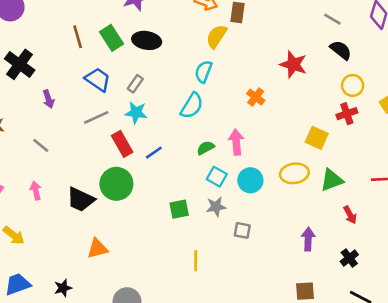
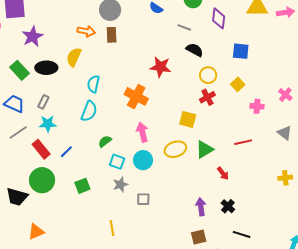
yellow semicircle: (217, 36) -> (74, 57), moved
orange cross: (256, 97) -> (136, 96), size x1.6
pink arrow: (236, 142) -> (142, 132), moved
green square: (179, 209) -> (82, 186), moved
purple arrow: (308, 239) -> (201, 207), moved

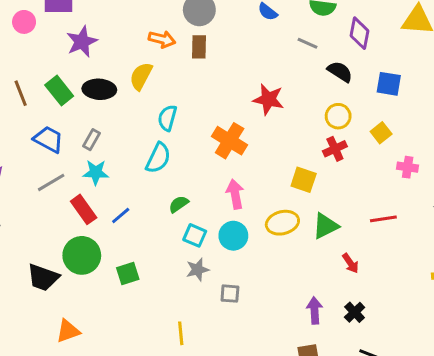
black semicircle: (195, 50) -> (340, 72), moved
green square: (82, 186) -> (128, 274), moved

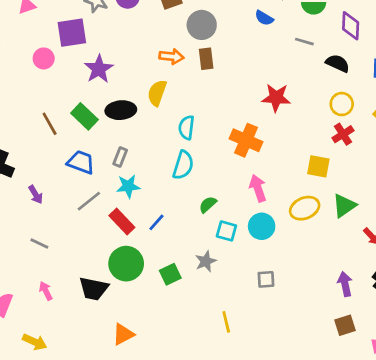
gray star: (197, 270) -> (206, 261), moved

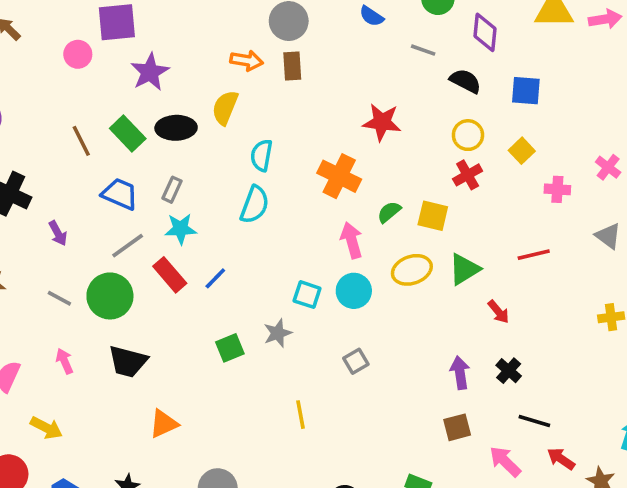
green semicircle: (208, 205) -> (389, 212), moved
green circle: (126, 264) -> (110, 296), moved
gray square: (266, 279) -> (356, 361), turned -30

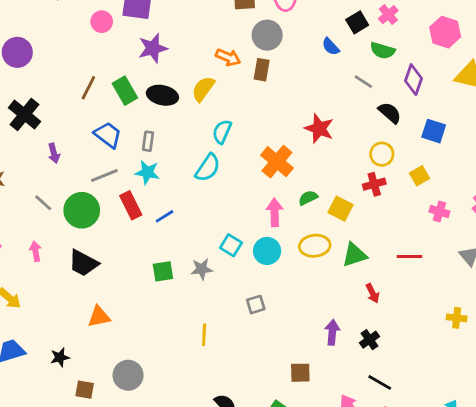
brown line: (81, 141) -> (88, 88), turned 40
gray rectangle: (172, 190) -> (148, 141), turned -30
brown square: (457, 427) -> (300, 373), moved

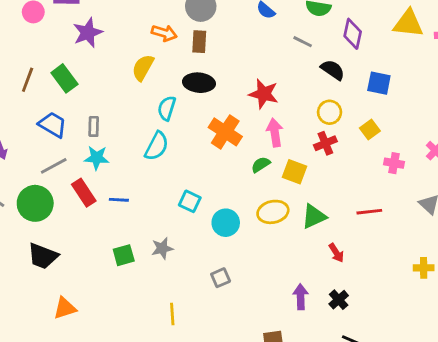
black ellipse: (162, 95) -> (199, 83), moved
pink arrow: (275, 212) -> (275, 133), moved
blue line: (165, 216) -> (119, 200), turned 42
cyan square: (231, 245) -> (190, 201), moved

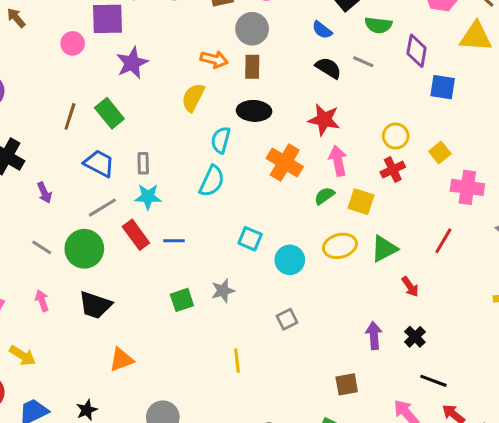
black semicircle: (333, 70) -> (328, 68), moved
blue square: (379, 83) -> (443, 87), moved
pink cross: (394, 163) -> (467, 187), size x1.5
red line: (369, 212) -> (443, 241), turned -50

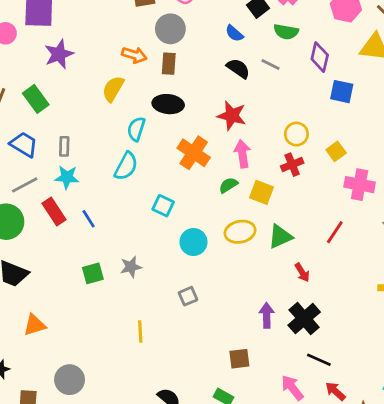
cyan square: (250, 239) -> (163, 206), moved
blue line: (174, 241) -> (89, 219), turned 54
black cross: (415, 337) -> (304, 319), size x1.6

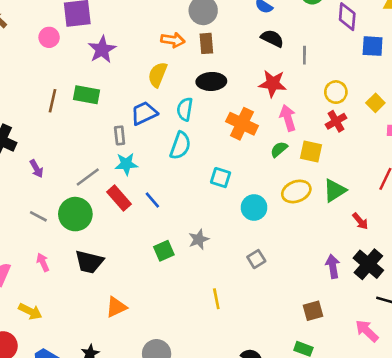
gray line: (271, 64) -> (304, 55), moved, turned 72
green rectangle: (36, 99) -> (86, 95), turned -35
blue trapezoid: (24, 144) -> (144, 113), moved, turned -48

